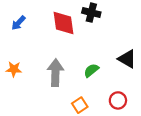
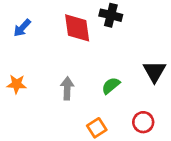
black triangle: (127, 59) -> (154, 71), turned 30
gray arrow: (55, 73) -> (67, 88), size x0.7

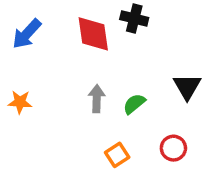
blue arrow: (22, 28) -> (27, 34), size x1.4
gray arrow: (67, 88) -> (97, 99), moved

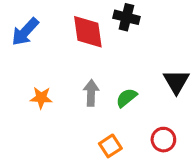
orange star: (20, 102) -> (41, 98), moved

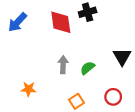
black cross: (126, 17) -> (88, 12), turned -30
orange star: (41, 98) -> (29, 89), moved

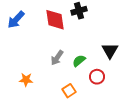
gray arrow: (63, 65) -> (57, 58), turned -147
red circle: (113, 97) -> (97, 77), moved

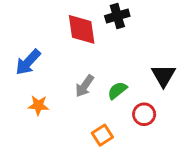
blue arrow: (16, 20) -> (28, 62), moved
orange star: (26, 80) -> (38, 105), moved

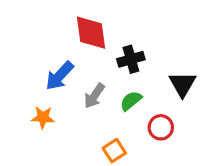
black cross: (117, 16) -> (131, 59), moved
blue arrow: (28, 62) -> (59, 76), moved

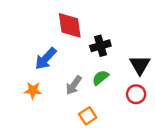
gray arrow: (94, 96) -> (74, 85), moved
red circle: (161, 127) -> (136, 94), moved

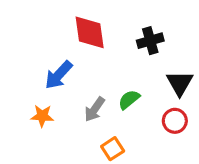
black cross: (100, 46) -> (150, 41), moved

